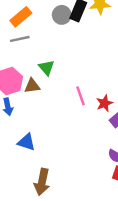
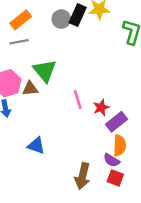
green triangle: (46, 68) -> (45, 71), size x1.5
blue triangle: (26, 142) -> (36, 146), moved
brown arrow: (42, 182) -> (82, 176), moved

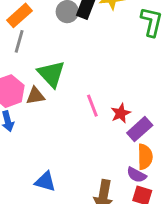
gray line: (19, 42) -> (19, 41), turned -60
blue triangle: (36, 146) -> (45, 181), moved

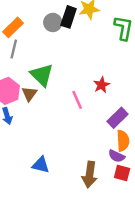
brown triangle: (35, 96) -> (29, 94), turned -42
red star: (121, 113) -> (102, 85), moved

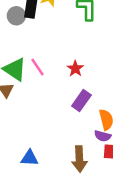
pink line: (77, 100) -> (38, 67), moved
purple rectangle: (117, 118) -> (81, 100), moved

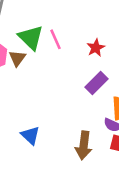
blue triangle: (30, 158) -> (30, 135), turned 30

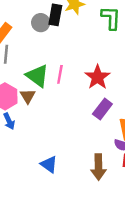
pink line: (55, 39) -> (60, 74), turned 42
red star: (96, 48) -> (97, 77), size x1.5

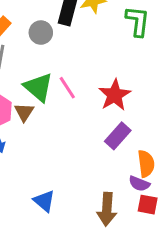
gray circle: (41, 23) -> (41, 33), moved
pink line: (60, 74) -> (67, 88), turned -48

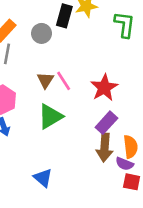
green triangle: (38, 87) -> (50, 116), moved, turned 48
brown triangle: (24, 112) -> (45, 80), moved
brown arrow: (107, 209) -> (105, 147), moved

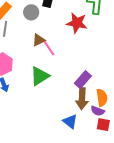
brown triangle: (45, 80) -> (39, 40), moved, turned 32
red star: (104, 88) -> (77, 23), moved, turned -30
blue triangle: (43, 178) -> (70, 121), moved

